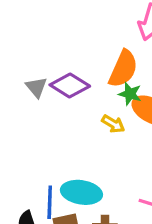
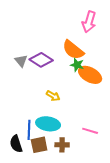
orange semicircle: (123, 69) -> (73, 50), turned 105
yellow arrow: (113, 124) -> (53, 96), moved

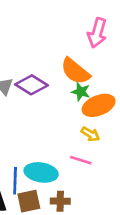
orange ellipse: (90, 75) -> (99, 105), turned -50
yellow arrow: (53, 96) -> (90, 134), moved
pink line: (90, 131) -> (81, 160), moved

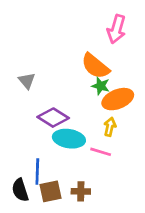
purple diamond: (32, 85) -> (53, 118), moved
yellow arrow: (90, 134) -> (110, 127), turned -108
cyan ellipse: (41, 172) -> (69, 139), moved

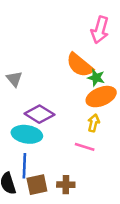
green star: (101, 86) -> (96, 78), moved
cyan ellipse: (69, 139) -> (27, 134), moved

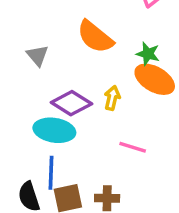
orange semicircle: (80, 65) -> (95, 37), moved
orange ellipse: (101, 97) -> (155, 79), turned 52
yellow arrow: (94, 123) -> (112, 98), moved

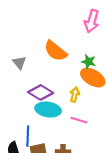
yellow arrow: (112, 98) -> (75, 95), moved
cyan ellipse: (54, 130) -> (48, 109), moved

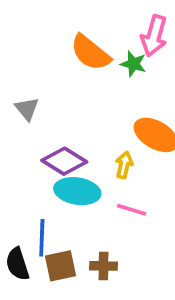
orange semicircle: (55, 51) -> (90, 53), moved
green star: (89, 62) -> (133, 64), moved

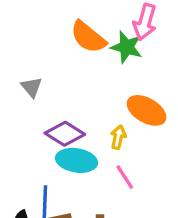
green star: (133, 64) -> (127, 47), size x1.4
pink line: (132, 210) -> (125, 177), turned 40

